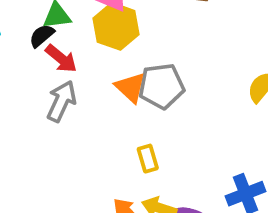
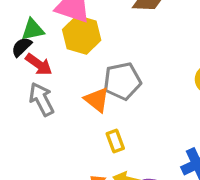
orange triangle: (130, 87) -> (97, 100), moved
gray arrow: (62, 101) -> (41, 99), turned -48

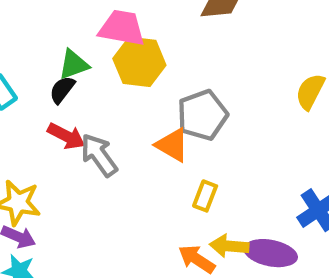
red arrow: (39, 64) -> (66, 136), moved
yellow rectangle: (115, 141) -> (205, 196), turned 50

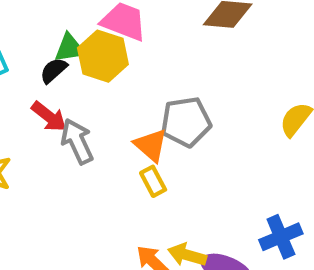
yellow hexagon: (139, 62) -> (103, 56), moved
yellow rectangle: (205, 196) -> (153, 181), moved, turned -60

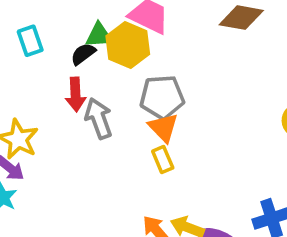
red arrow: (49, 117) -> (76, 94), turned 44
gray pentagon: (186, 122) -> (162, 97), moved

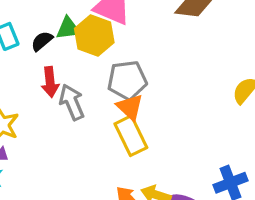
black semicircle: (83, 54) -> (42, 41), moved
yellow rectangle: (163, 160) -> (131, 136), size x1.6

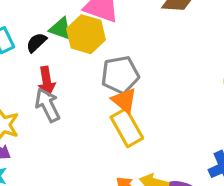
green triangle: (68, 28) -> (61, 29), turned 30
gray arrow: (72, 102) -> (48, 105), moved

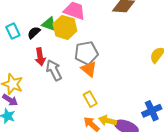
gray arrow: (48, 105) -> (54, 70), moved
yellow rectangle: (127, 128) -> (90, 99), moved, size x0.7

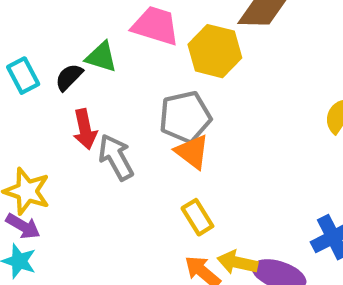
yellow hexagon: (65, 27) -> (215, 51), moved

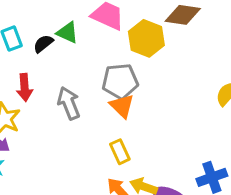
red arrow: (85, 129) -> (25, 87), moved

